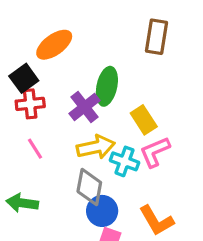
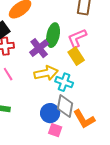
pink L-shape: (155, 152) -> (77, 38), moved
gray diamond: (89, 187) -> (65, 106), moved

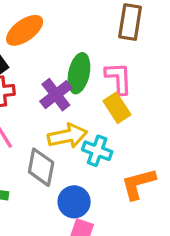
pink L-shape: (77, 38) -> (119, 78), turned 110
gray diamond: (65, 106) -> (41, 167), moved
orange L-shape: (84, 119) -> (138, 184), moved, turned 105

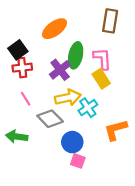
orange ellipse: (25, 30) -> (54, 29), moved
cyan cross: (97, 151) -> (88, 108), turned 36
gray diamond: (41, 167) -> (50, 119), turned -55

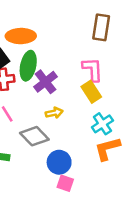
orange ellipse: (54, 29) -> (21, 36), moved, turned 35
green ellipse: (76, 55) -> (28, 66), moved
yellow arrow: (68, 98) -> (54, 113), size x0.6
cyan cross: (88, 108) -> (102, 124), moved

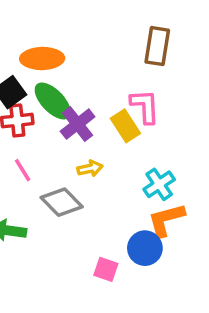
green ellipse: (28, 66) -> (53, 101), turned -56
yellow rectangle: (91, 92) -> (125, 126), moved
blue circle: (59, 162) -> (145, 248), moved

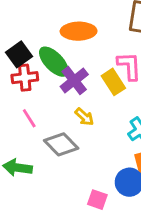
orange ellipse: (42, 58) -> (79, 31), moved
yellow arrow: (90, 168) -> (84, 117), turned 54

